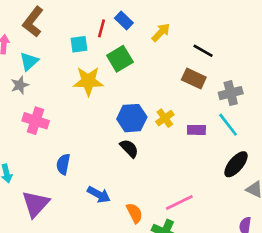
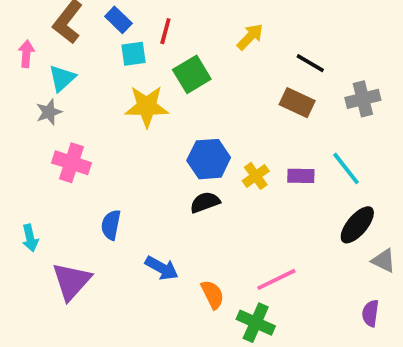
blue rectangle: (124, 20) -> (118, 20), moved
gray cross: (231, 93) -> (363, 99), moved
yellow cross: (165, 118) -> (256, 176), moved
black semicircle: (129, 148) -> (205, 202), turned -66

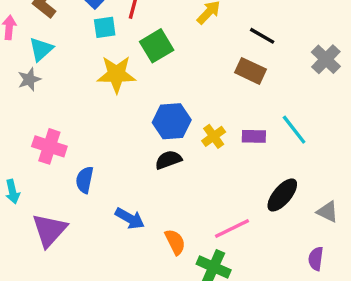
gray cross: (363, 99) -> (326, 59), moved, turned -32
pink cross: (71, 163) -> (49, 146), moved
black ellipse: (357, 225) -> (282, 195), moved

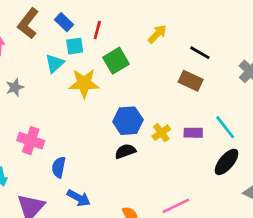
cyan triangle: (41, 49) -> (55, 63), moved
black ellipse: (282, 195) -> (227, 162), moved
blue arrow: (130, 218) -> (79, 198), moved

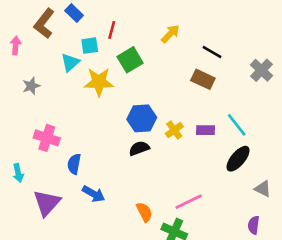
blue rectangle: (64, 22) -> (74, 13), moved

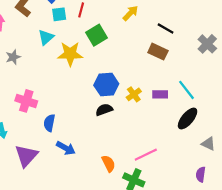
cyan square: (90, 46) -> (59, 14), moved

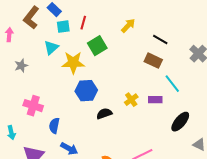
blue hexagon: (106, 84) -> (86, 91), moved
cyan line: (186, 90) -> (172, 84), moved

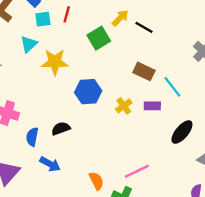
black line: (160, 40) -> (144, 27), moved
green square: (97, 46) -> (99, 38), moved
brown rectangle: (153, 61) -> (144, 71), moved
blue hexagon: (86, 91) -> (88, 92), moved
black semicircle: (104, 114) -> (61, 128), moved

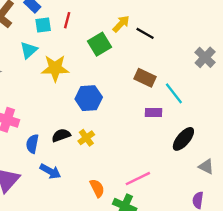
yellow cross: (124, 106) -> (86, 138), moved

